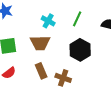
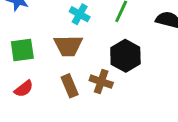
brown cross: (63, 78) -> (101, 82), moved

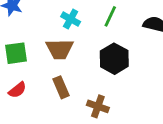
brown cross: (101, 82) -> (98, 106), moved

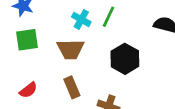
green line: (110, 16) -> (109, 17), moved
green square: (16, 53) -> (27, 40), moved

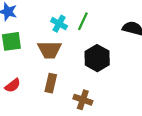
brown rectangle: (72, 87) -> (51, 83), turned 36

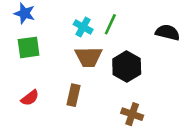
brown trapezoid: (50, 50) -> (89, 57), moved
brown cross: (83, 100) -> (132, 114), moved

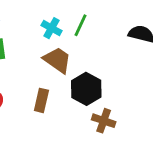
brown trapezoid: (89, 57) -> (57, 60), turned -144
black hexagon: (127, 66) -> (86, 89), moved

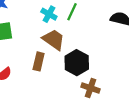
brown rectangle: (41, 100) -> (39, 61), moved

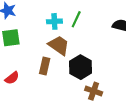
cyan cross: (49, 14) -> (54, 21), turned -32

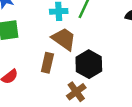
brown cross: (94, 91) -> (76, 92), moved, turned 35

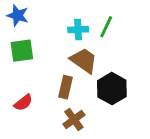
brown cross: (76, 92) -> (74, 120), moved

